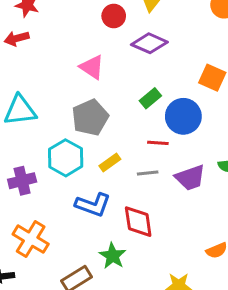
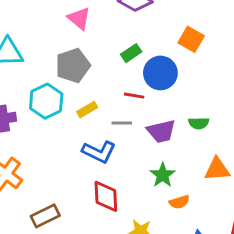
blue L-shape: (93, 205) -> (99, 152), moved
red diamond: (138, 222) -> (106, 196), moved
green star: (113, 256) -> (163, 175), moved

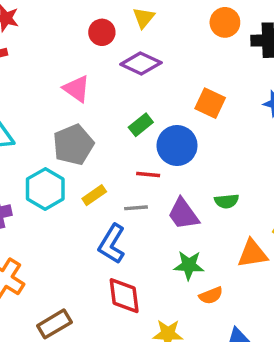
purple trapezoid: (161, 131) -> (183, 214), turned 72
blue L-shape: (99, 152) -> (112, 244), turned 100
green star: (163, 175) -> (189, 265), turned -30

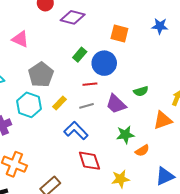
pink triangle: (77, 89) -> (20, 39), moved
blue L-shape: (112, 244) -> (76, 131), turned 115

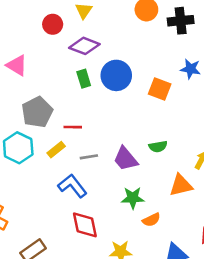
orange square: (119, 33) -> (160, 89), moved
green rectangle: (80, 55) -> (84, 79), moved, turned -64
blue circle: (104, 63) -> (116, 75), moved
red line: (90, 84) -> (73, 127), moved

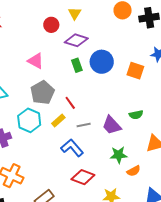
pink triangle: (17, 65) -> (36, 61), moved
red line: (73, 127) -> (70, 103), turned 56
red diamond: (85, 225) -> (83, 177), turned -55

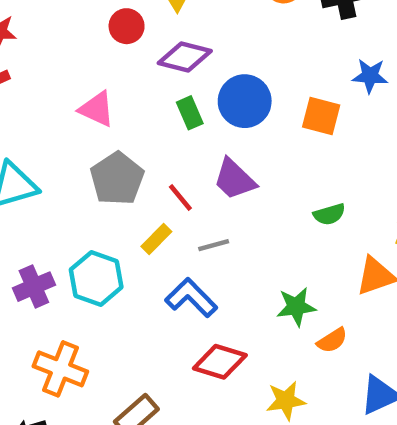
cyan hexagon: (29, 120) -> (96, 278), moved
purple trapezoid: (112, 125) -> (234, 179), moved

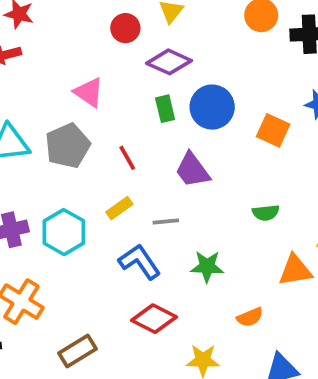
gray pentagon: (117, 179) -> (68, 146), moved
red line: (180, 198) -> (127, 158), moved
green star: (296, 307) -> (207, 266), moved

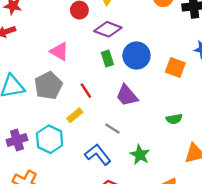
yellow rectangle: (119, 208) -> (75, 115), moved
gray line: (166, 221) -> (112, 128), turned 42
green star: (207, 266) -> (140, 155), turned 30

